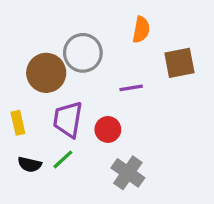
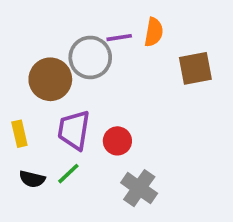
purple line: (131, 88) -> (119, 38), moved

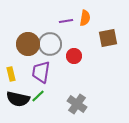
gray circle: (90, 57) -> (50, 44), moved
red circle: (117, 141) -> (74, 56), moved
black semicircle: (32, 179) -> (18, 99), size x1.6

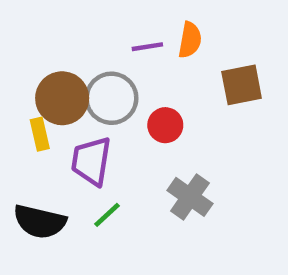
yellow rectangle: (11, 74) -> (40, 134), moved
green line: (38, 96) -> (107, 215), moved
gray cross: (77, 104) -> (190, 197), moved

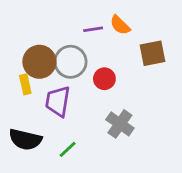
orange semicircle: (190, 40) -> (120, 25), turned 125
green line: (107, 215) -> (68, 149), moved

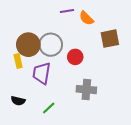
purple line: (93, 29) -> (67, 11), moved
gray cross: (120, 124) -> (86, 90), turned -30
black semicircle: (25, 139) -> (18, 101), size x0.6

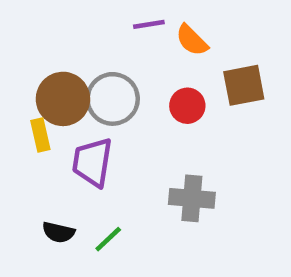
red circle: (75, 57) -> (187, 106), moved
black semicircle: (18, 101) -> (58, 232), moved

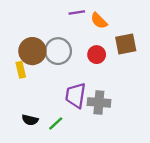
purple trapezoid: (92, 162) -> (76, 95), moved

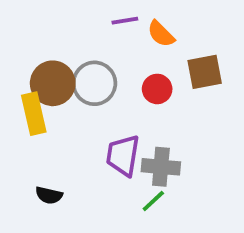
yellow rectangle: (21, 70) -> (34, 114), size x1.5
green line: (56, 123) -> (153, 201), moved

